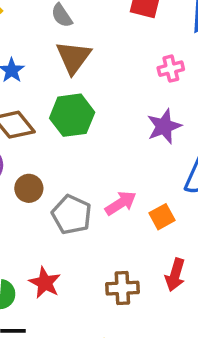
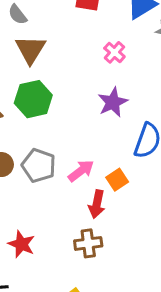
pink cross: (171, 69) -> (114, 52), turned -30
gray pentagon: (72, 215) -> (39, 166), moved
red arrow: (175, 275) -> (97, 204), moved

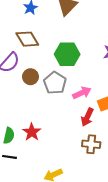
green hexagon: (33, 99) -> (67, 54), moved
brown cross: (88, 243) -> (91, 144), moved

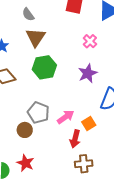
green hexagon: (67, 54) -> (44, 67), moved
brown circle: (30, 77) -> (25, 130), moved

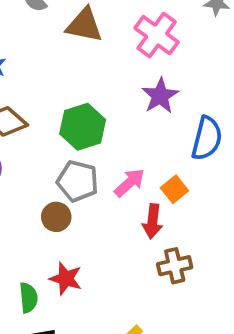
brown triangle: (36, 37) -> (84, 25), moved, turned -45
pink cross: (90, 41) -> (157, 35), size x1.6
green hexagon: (44, 67) -> (83, 127), moved

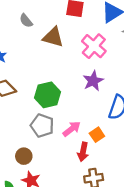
brown circle: (56, 217) -> (24, 156), moved

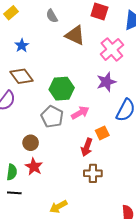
pink arrow: (72, 129) -> (80, 113), moved

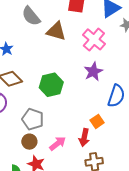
gray semicircle: (52, 16) -> (31, 16), size x1.5
pink arrow: (80, 113) -> (58, 143), moved
gray pentagon: (52, 117) -> (33, 119), moved

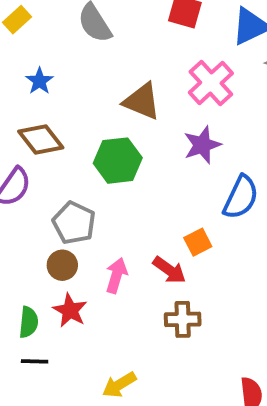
brown triangle: (56, 31) -> (142, 101), moved
red arrow: (84, 137) -> (169, 270), turned -72
pink arrow: (58, 143) -> (116, 275), turned -42

